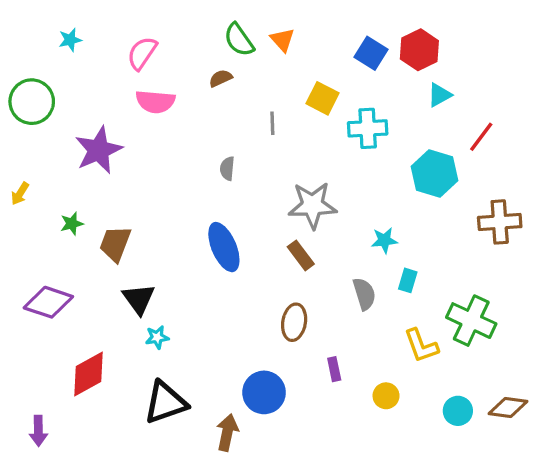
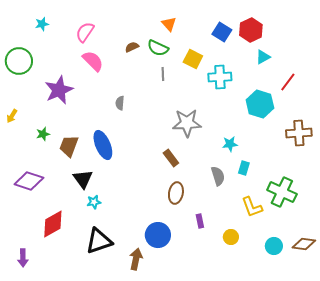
green semicircle: (239, 40) -> (158, 48), moved, turned -30
pink semicircle: (155, 102) -> (93, 61), turned -140
gray semicircle: (227, 168) -> (120, 103), moved
blue ellipse: (224, 247) -> (103, 145), moved
brown rectangle: (301, 255) -> (171, 158), moved

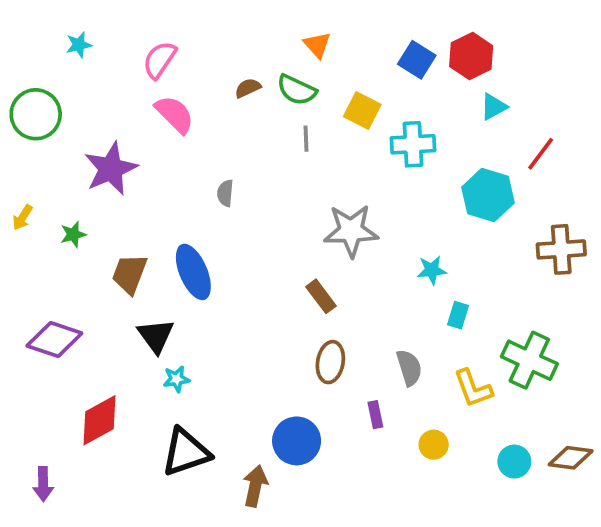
green star: (43, 134) -> (73, 234), moved
gray semicircle: (218, 176) -> (409, 368), moved

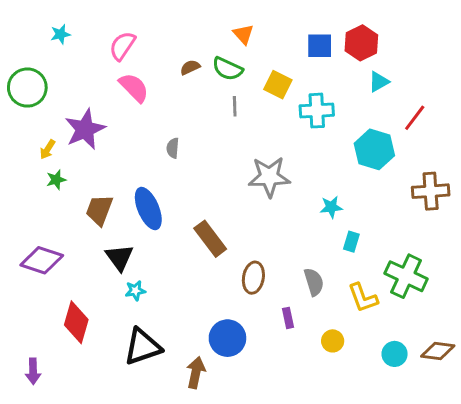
blue square: (417, 60) -> (320, 46), turned -32
yellow arrow: (23, 218) -> (47, 149), moved
brown rectangle: (321, 296) -> (210, 239), moved, size x1.4
red diamond: (99, 420) -> (76, 322), turned -45

